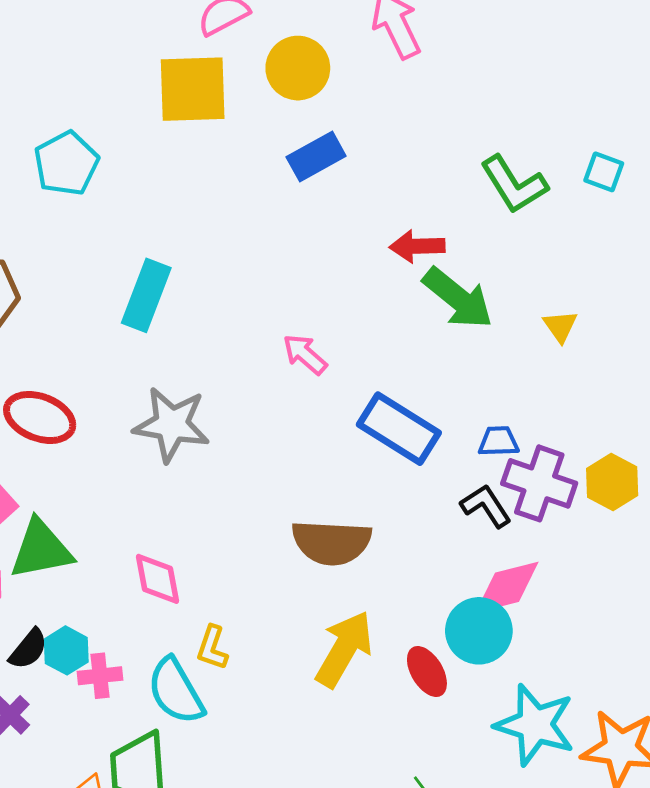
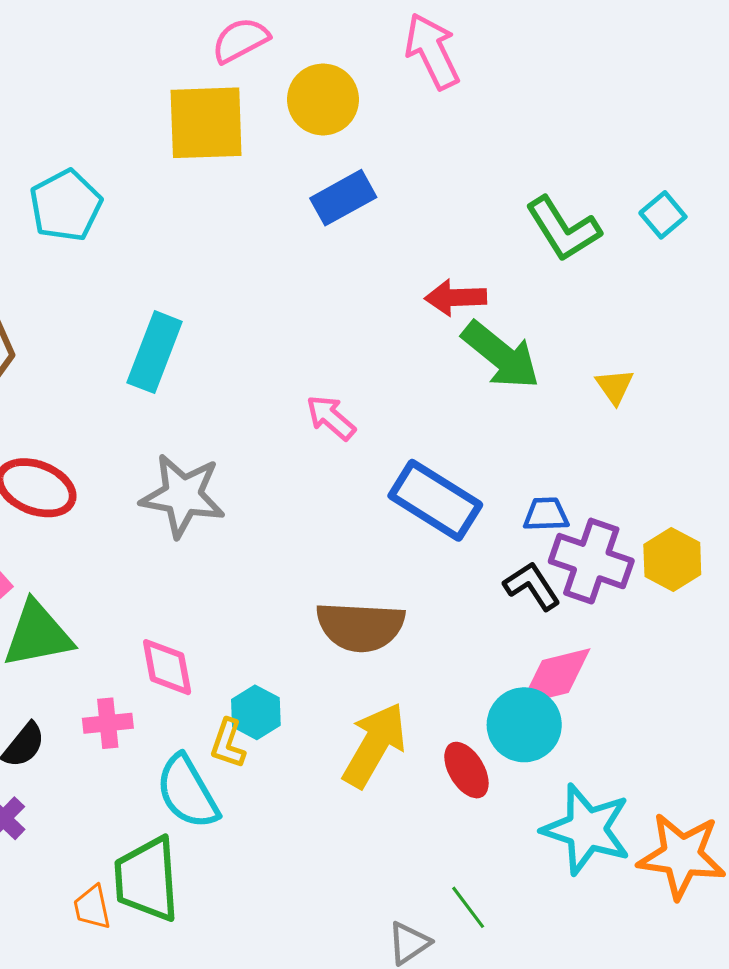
cyan square: (604, 172) -> (663, 215), turned 30
cyan hexagon: (66, 650) -> (256, 712), moved
pink cross: (100, 676) -> (108, 723), moved

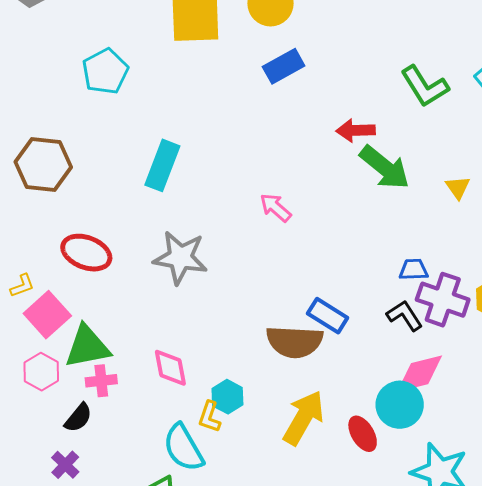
blue rectangle: (435, 500) -> (328, 316), moved, size x0.7
pink cross: (108, 723) -> (101, 381), moved

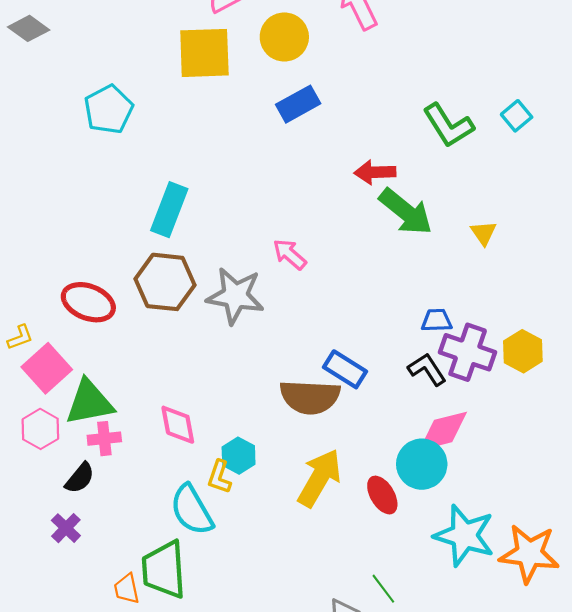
brown hexagon: (43, 164) -> (165, 282), moved
gray star: (180, 258) -> (235, 296), moved

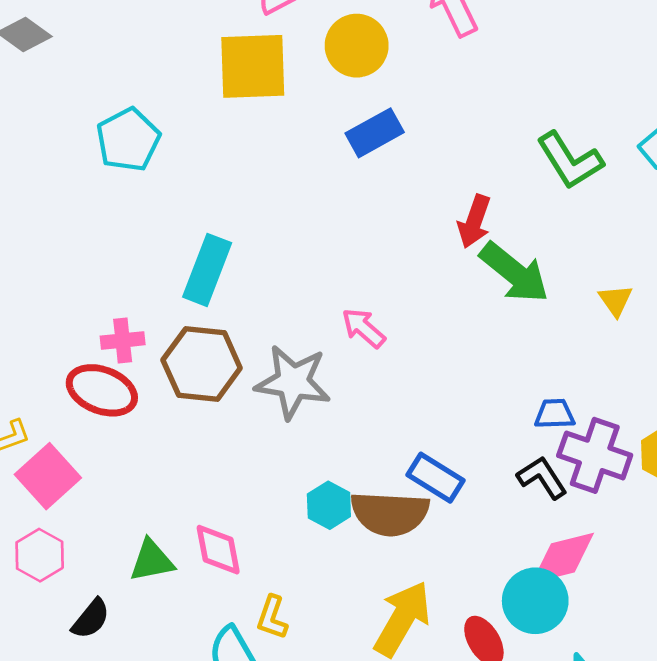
red arrow: (375, 172) -> (474, 221), turned -69
green triangle: (89, 402) -> (152, 561), moved, size x0.7
pink cross: (104, 439) -> (123, 340), moved
cyan hexagon: (239, 456) -> (329, 505), moved

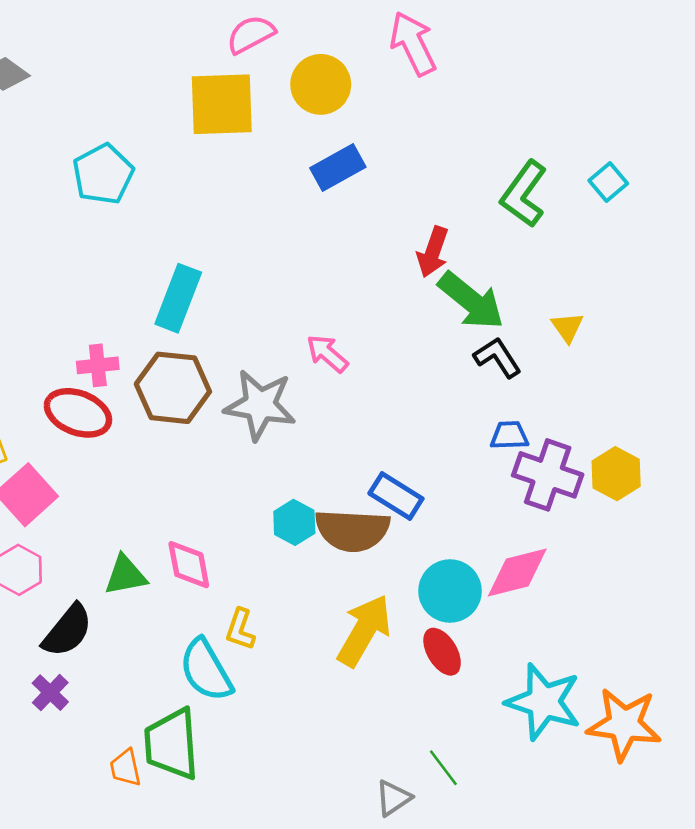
green L-shape: (570, 161) -> (524, 194), turned 68
black L-shape: (542, 478) -> (497, 357), moved
cyan circle: (535, 601) -> (450, 591), moved
black semicircle: (91, 619) -> (67, 631), size x1.4

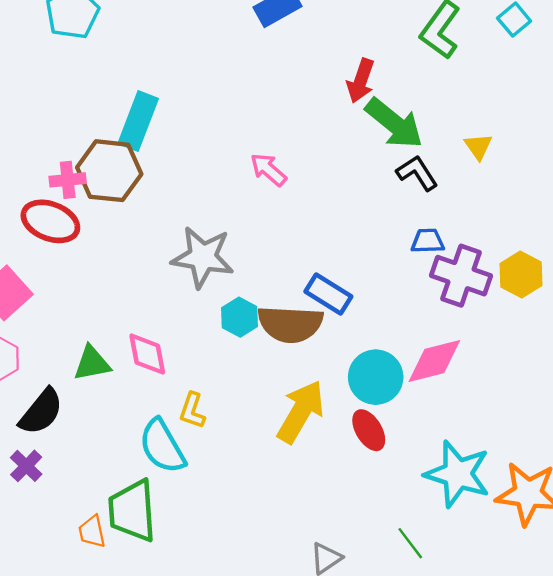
brown hexagon: (173, 388) -> (109, 171), moved
gray star: (260, 405) -> (203, 257), moved
green line: (443, 768) -> (410, 543), moved

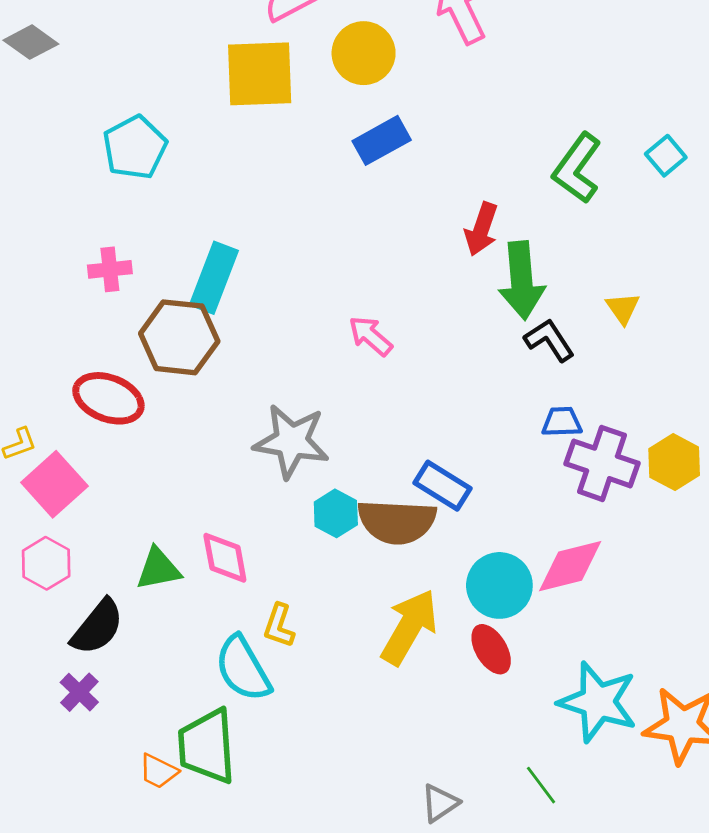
green arrow: (394, 123) -> (522, 280), turned 46
pink cross: (68, 180) -> (110, 269), moved
orange trapezoid: (92, 532) -> (158, 771), turned -52

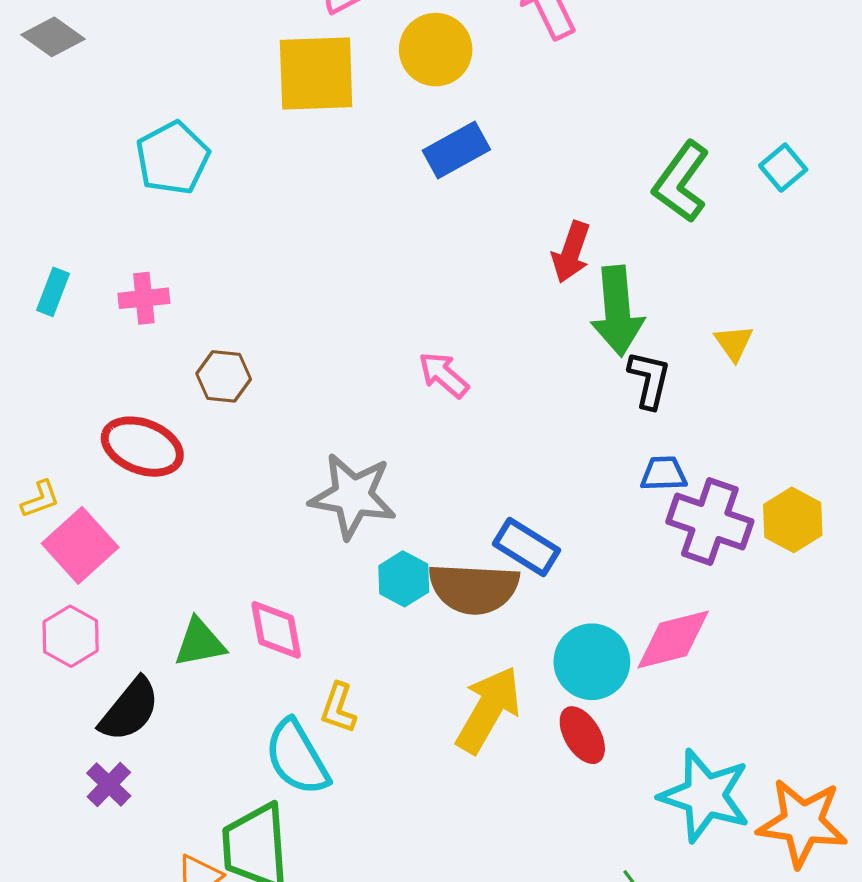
cyan rectangle: (214, 278) -> (53, 292), moved, size x0.6
brown hexagon: (179, 337) -> (224, 376), size x0.6
black L-shape: (549, 340) -> (649, 380), turned 46

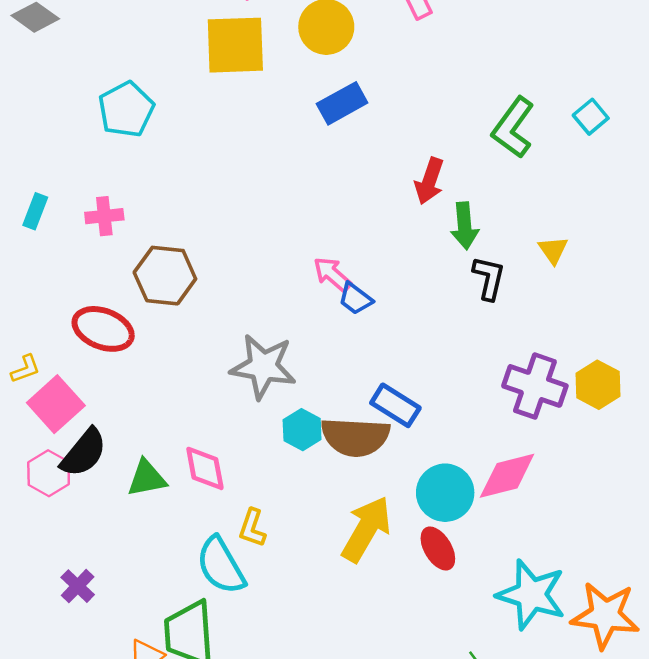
green arrow: (617, 311) -> (465, 226), size x0.7
brown hexagon: (224, 376) -> (165, 276), size x1.5
blue trapezoid: (664, 474) -> (355, 299), moved, turned -141
black semicircle: (130, 710) -> (84, 453), moved

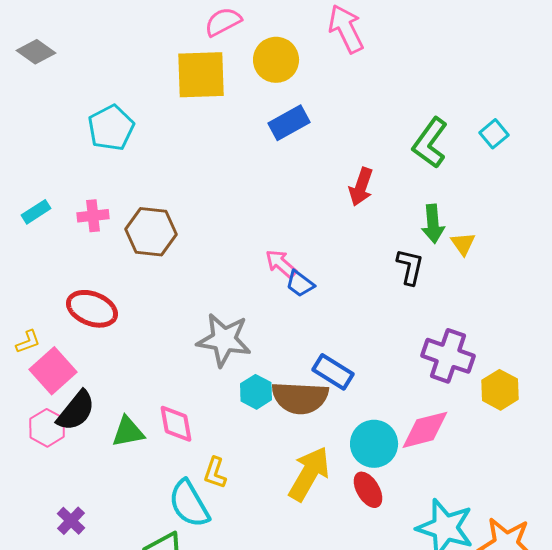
cyan rectangle: (35, 211) -> (36, 212), turned 36
green arrow: (465, 226) -> (433, 224), moved
brown hexagon: (165, 276) -> (151, 232), moved
yellow hexagon: (598, 385) -> (500, 390), moved

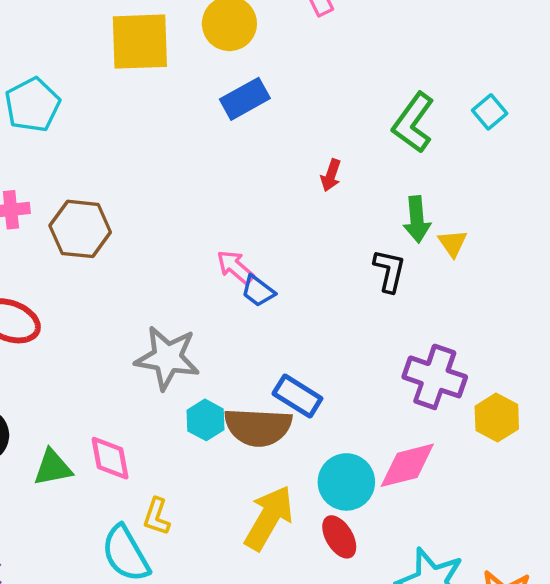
red arrow: (361, 187) -> (331, 175), size x0.7

